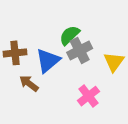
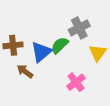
green semicircle: (69, 35) -> (60, 45), moved
gray cross: (80, 50) -> (79, 28), moved

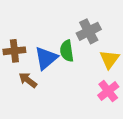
green semicircle: (60, 45) -> (67, 51), turned -54
pink cross: (76, 82) -> (108, 91), moved

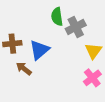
green semicircle: (67, 51) -> (57, 17), moved

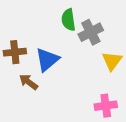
pink cross: (92, 78) -> (106, 106), moved, turned 30

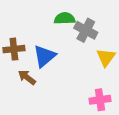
green semicircle: (68, 20) -> (65, 18), turned 96
gray cross: (91, 32) -> (86, 30), turned -35

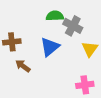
blue triangle: (45, 56) -> (50, 47), moved

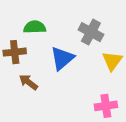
green semicircle: (55, 16) -> (35, 27), moved

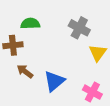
blue triangle: (62, 58) -> (54, 81), moved
pink cross: (106, 106) -> (92, 92), turned 36

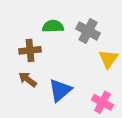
green semicircle: (30, 23) -> (53, 26), moved
brown cross: (13, 45) -> (30, 50), moved

